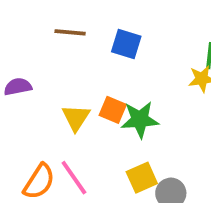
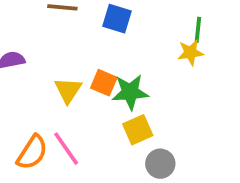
yellow square: (142, 178) -> (138, 130), moved

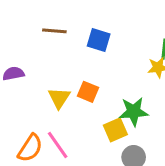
green star: (130, 92) -> (134, 112), moved

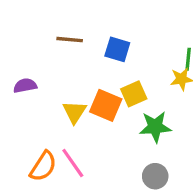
orange square: (88, 92) -> (106, 105), size x1.4
yellow square: (115, 130) -> (134, 94), moved

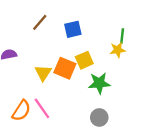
brown line: (70, 40) -> (40, 22), turned -54
blue square: (117, 49) -> (73, 29), turned -30

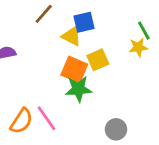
green line: (122, 36) -> (144, 31), turned -35
yellow triangle: (43, 73) -> (72, 36), moved, turned -36
green star: (99, 83) -> (78, 89), moved

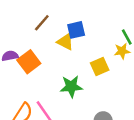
yellow square: (98, 60) -> (100, 66), moved
orange square: (74, 70) -> (29, 62), moved, turned 30

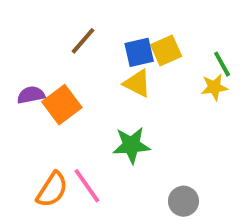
yellow triangle: (65, 42) -> (137, 83), moved
yellow square: (100, 66) -> (166, 51), moved

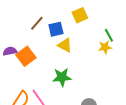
yellow square: (166, 51) -> (80, 15), moved
blue square: (139, 52) -> (56, 29), moved

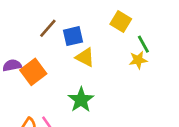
yellow square: (80, 15) -> (121, 22), moved, turned -35
green star: (62, 77) -> (81, 100), turned -30

